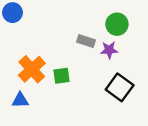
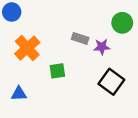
green circle: (117, 24) -> (122, 23), moved
orange cross: (32, 69) -> (27, 48), moved

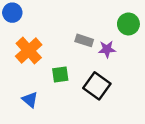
black square: (111, 82) -> (97, 86), moved
blue triangle: (19, 94) -> (30, 100), moved, turned 42

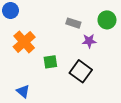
gray rectangle: (84, 40) -> (73, 23), moved
blue triangle: (30, 100) -> (23, 91), moved

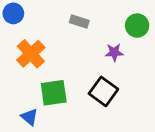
gray rectangle: (73, 23) -> (79, 21), moved
green square: (50, 62) -> (54, 93), moved, size x1.5

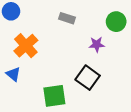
green square: (54, 93) -> (54, 96), moved
blue triangle: (29, 117) -> (13, 74), moved

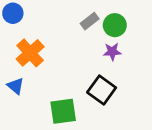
gray rectangle: (67, 18) -> (90, 21), moved, turned -56
green circle: (116, 22) -> (115, 25), moved

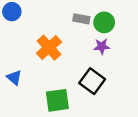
gray rectangle: (90, 21) -> (81, 19), turned 49
orange cross: (30, 53) -> (49, 48), moved

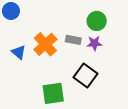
gray rectangle: (81, 19) -> (73, 40), moved
blue triangle: (14, 78) -> (19, 52), moved

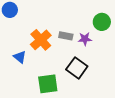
green circle: (97, 21) -> (102, 22), moved
blue triangle: (19, 52) -> (20, 57), moved

